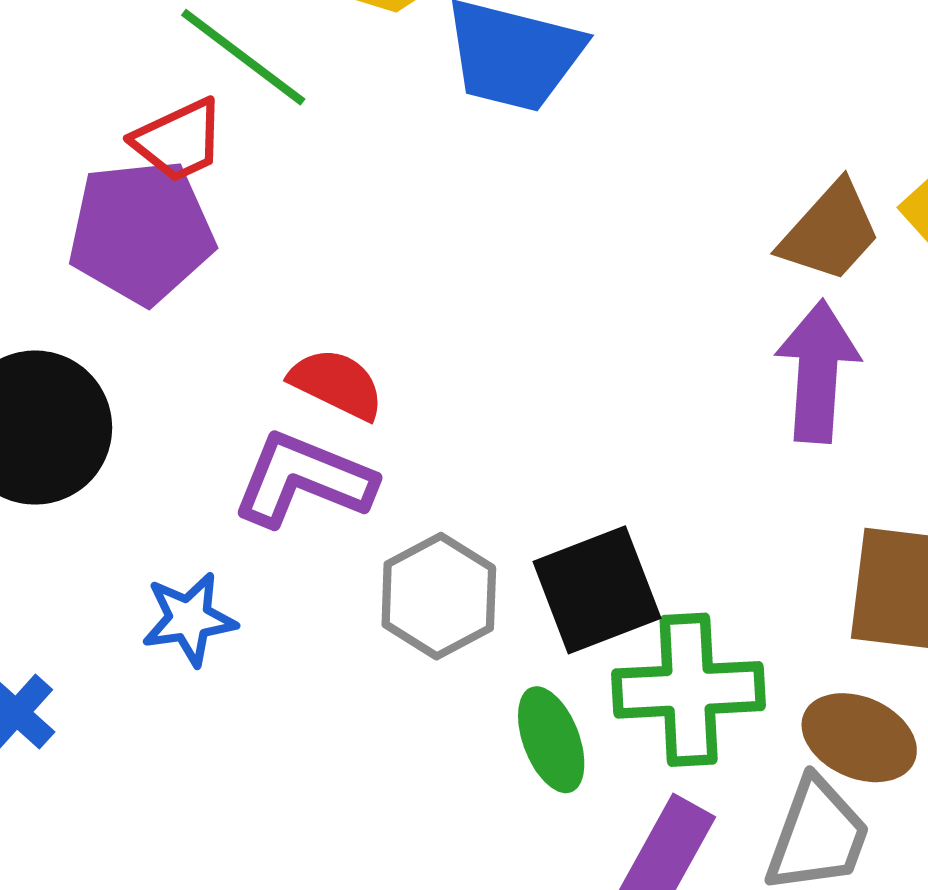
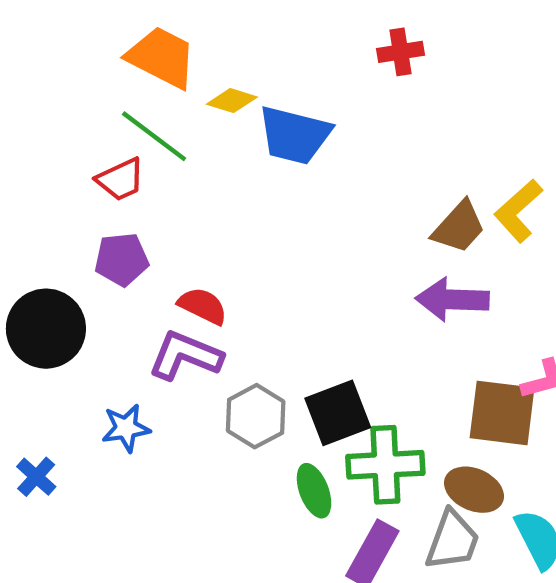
purple pentagon: (141, 232) -> (122, 259), moved, size x0.7
purple arrow: (818, 371) -> (452, 299), turned -92

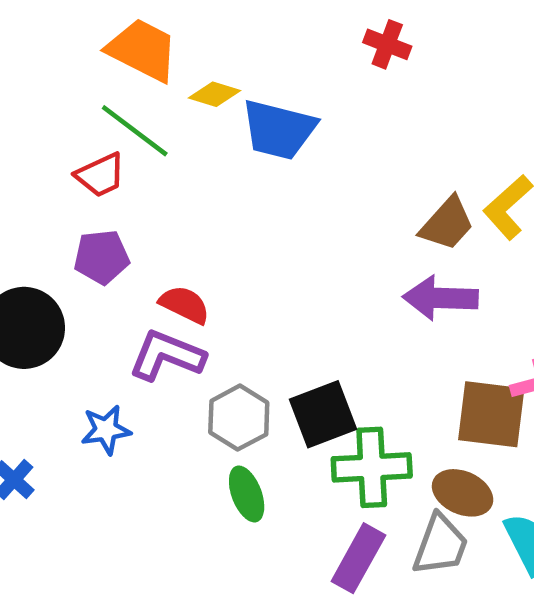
red cross: (400, 52) -> (387, 44), turned 30
green ellipse: (314, 491) -> (247, 494), moved

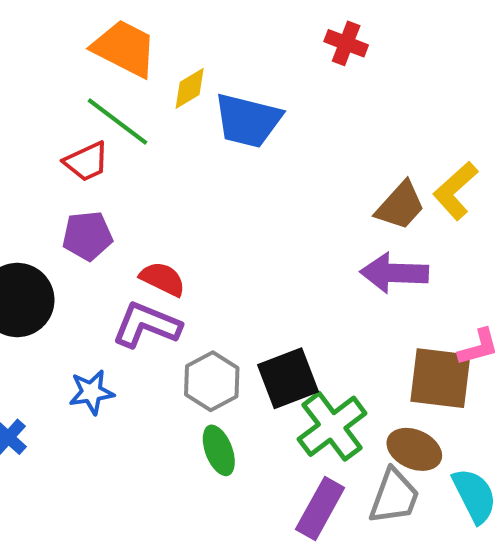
yellow diamond: (214, 94) -> (190, 88), turned -48
green cross: (372, 467) -> (332, 426), turned -34

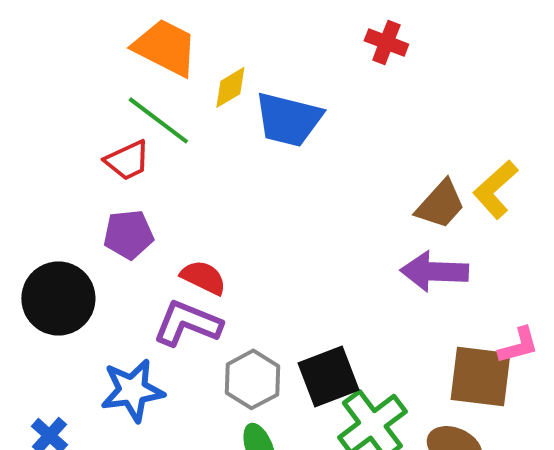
blue star: (91, 392) -> (132, 390), size x1.4

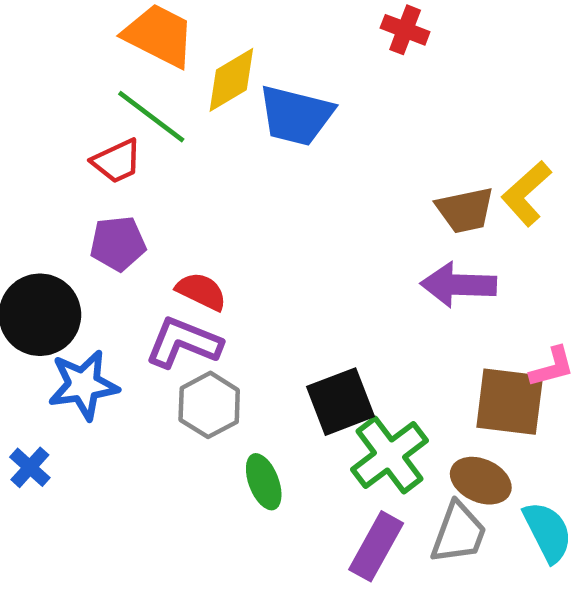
yellow diamond: (230, 87) -> (231, 80), size x1.4
brown trapezoid: (440, 204) -> (465, 210), turned 36
gray hexagon: (252, 379) -> (209, 405), moved
blue star: (132, 390) -> (83, 385), moved

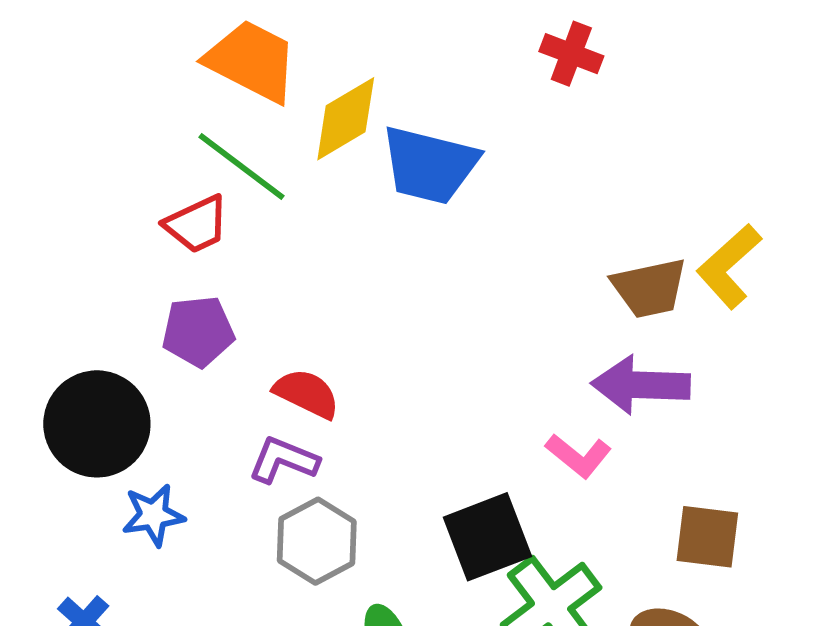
purple L-shape: (184, 343) -> (283, 460), size x0.7
pink L-shape: (552, 367) -> (579, 456), moved, turned 54
blue star: (83, 385) -> (153, 515), size x0.7
brown square: (510, 402) -> (707, 537), size x0.7

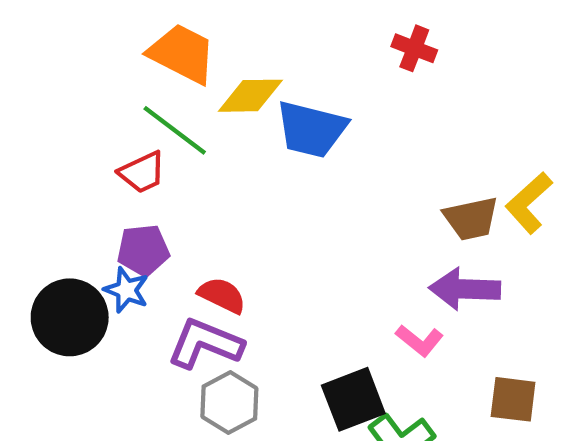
yellow diamond: (346, 119) -> (250, 96), turned 30
purple L-shape: (283, 460) -> (205, 344), size x1.5
blue star: (153, 515) -> (126, 290), moved, turned 30

